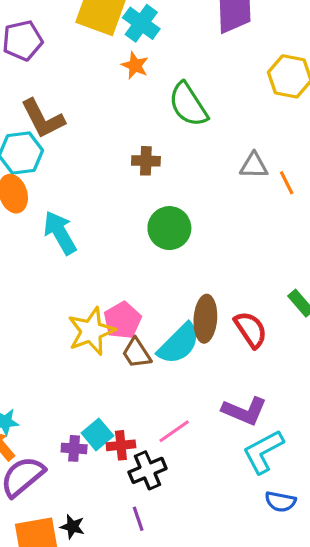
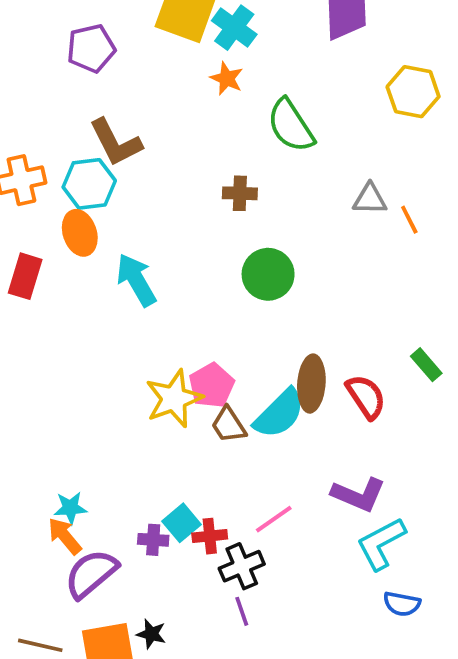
purple line: (138, 519) -> (242, 611), moved

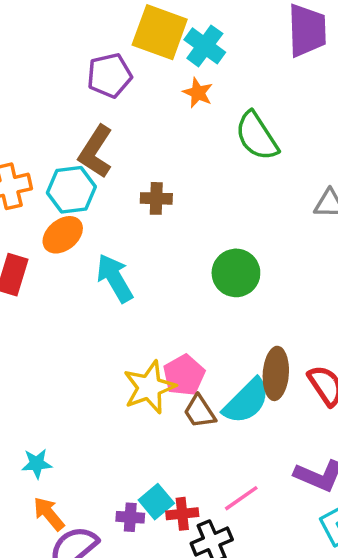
purple pentagon: (91, 48) -> (109, 75), moved
brown L-shape: (116, 142) -> (96, 152), turned 60
brown cross: (240, 193) -> (156, 198), moved
orange ellipse: (80, 233) -> (63, 235), turned 69
cyan star: (70, 508) -> (37, 464), moved

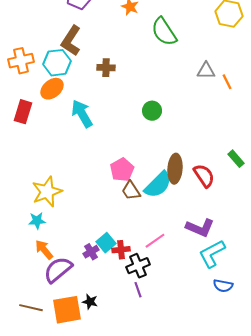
green circle: (236, 273) -> (152, 111), size x0.7
yellow star: (149, 387) -> (47, 192), moved
purple cross: (130, 517) -> (91, 252), turned -35

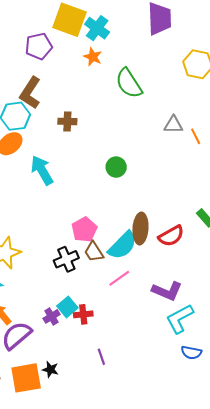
red semicircle: (204, 176) -> (171, 236), turned 95
pink line: (155, 241) -> (119, 278), moved
black cross: (138, 266) -> (66, 259), moved

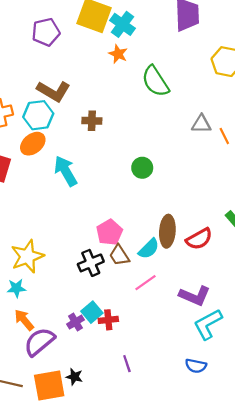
purple pentagon: (39, 46) -> (46, 32), moved
brown L-shape: (30, 93) -> (54, 91), turned -92
cyan semicircle: (122, 245) -> (149, 249), size x0.7
blue semicircle: (191, 352) -> (196, 366), moved

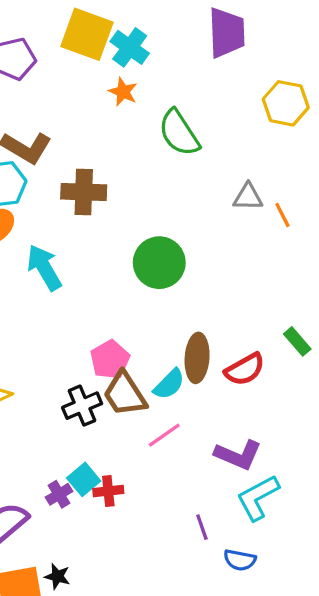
brown cross: (92, 121) -> (84, 192), size x1.5
green circle: (142, 168) -> (159, 263), size x1.6
brown trapezoid: (119, 255) -> (125, 394), size x1.4
purple line: (127, 364) -> (202, 527), moved

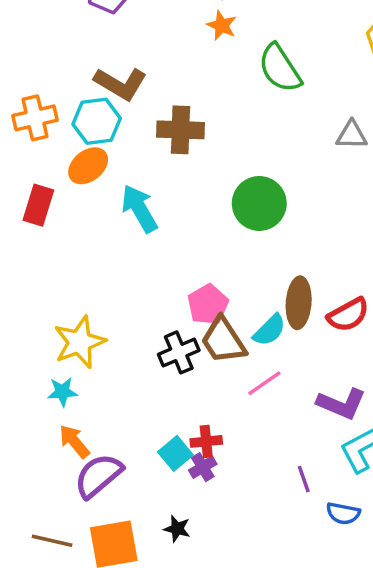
cyan square: (84, 479) -> (175, 453), moved
purple cross: (59, 494) -> (203, 467), moved
black star: (57, 576) -> (177, 529), moved

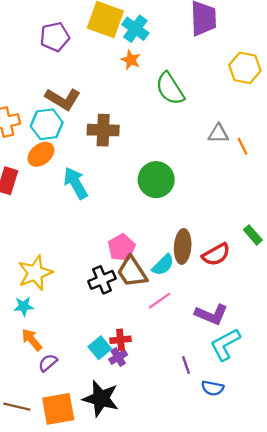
purple semicircle: (98, 476) -> (48, 363), size x0.6
black star: (177, 529) -> (101, 398), size x2.0

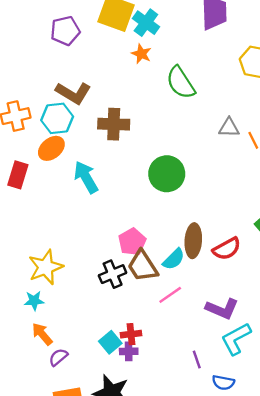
purple cross: (118, 357) -> (129, 351), turned 30

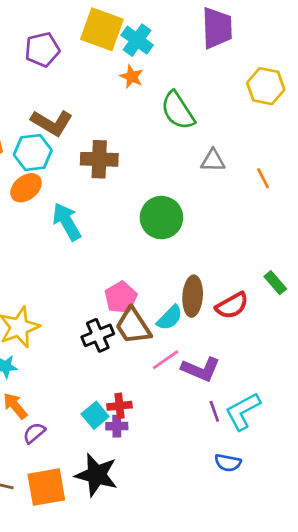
gray triangle: (229, 128) -> (213, 161), moved
purple L-shape: (222, 309) -> (201, 369), moved
purple line: (197, 359) -> (214, 411), moved

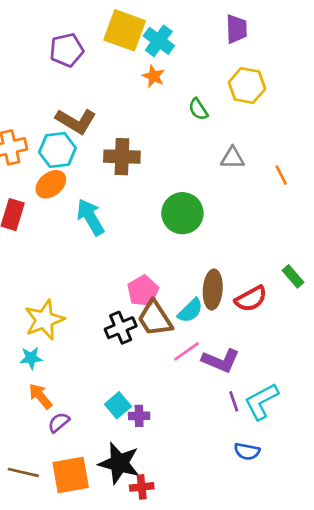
purple trapezoid: (217, 28) -> (236, 29), size x0.7
yellow hexagon: (266, 86) -> (247, 86), moved
green semicircle: (178, 111) -> (198, 109), size x0.6
red cross: (119, 406) -> (142, 487), moved

